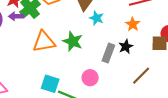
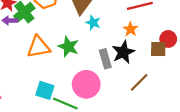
black star: (126, 46) -> (123, 52), size x1.5
gray rectangle: (108, 53) -> (105, 59), turned -36
pink circle: (90, 78) -> (86, 84), size x1.6

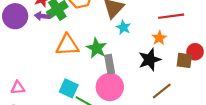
gray rectangle: (105, 59) -> (110, 64), moved

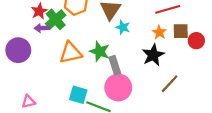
purple circle: (15, 16) -> (18, 50), moved
brown square: (184, 60) -> (181, 31), moved

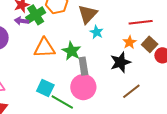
brown square: (181, 31) -> (150, 44), turned 35

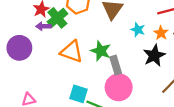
cyan star: (97, 32) -> (138, 30), moved
orange triangle: (44, 48) -> (72, 52), turned 30

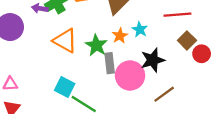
orange star: (161, 33) -> (120, 36), moved
pink circle: (119, 87) -> (130, 75), moved

